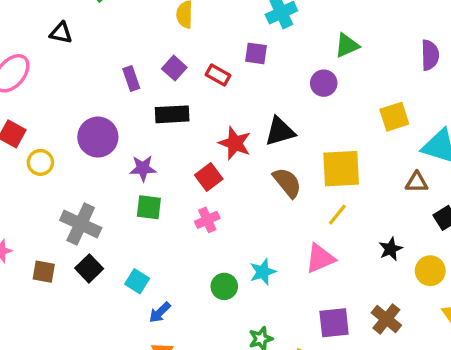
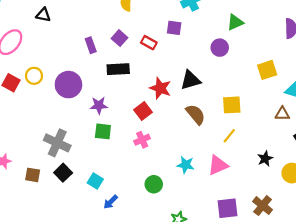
yellow circle: (40, 162) -> (34, 76), moved
yellow square: (341, 169) -> (232, 105), size x0.7
cyan star: (263, 272) -> (186, 165), moved, turned 30

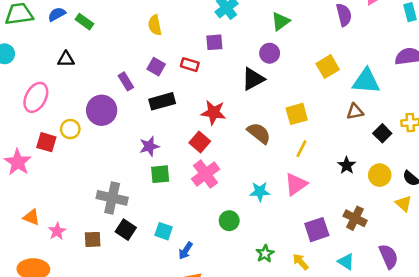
black triangle: (190, 80) -> (253, 79), moved
purple circle: (68, 85) -> (102, 110), moved
pink cross: (142, 140) -> (206, 174), size x1.5

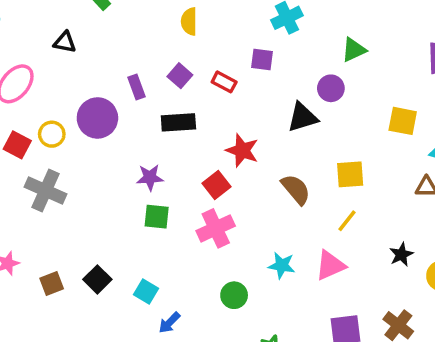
yellow square: (328, 67) -> (403, 121), turned 30
gray cross: (112, 198) -> (46, 191), moved
brown square: (93, 239) -> (52, 283), turned -30

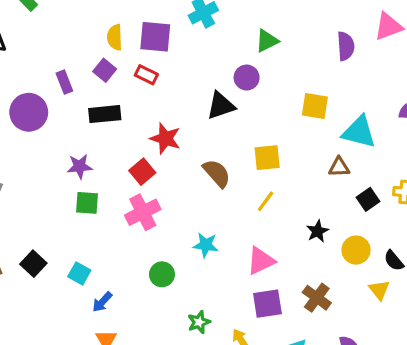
yellow semicircle: (189, 21) -> (115, 37), moved
purple square: (262, 59) -> (155, 37), moved, size x1.5
pink triangle: (330, 265) -> (261, 261), moved

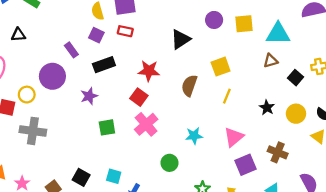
purple circle: (247, 78) -> (214, 20), moved
purple star: (80, 166) -> (89, 96), moved
brown semicircle: (217, 173) -> (189, 86), turned -105

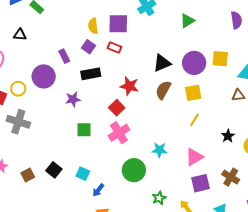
purple circle: (214, 20) -> (194, 63), moved, size x1.5
brown semicircle: (189, 86) -> (163, 90), moved
green circle: (169, 163) -> (134, 170), size x1.5

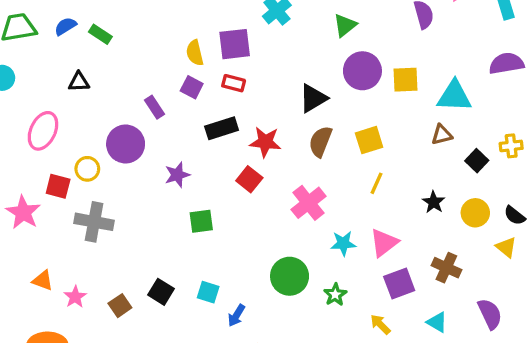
purple circle: (194, 63) -> (362, 71), moved
black rectangle: (91, 74) -> (222, 128), moved
pink cross: (119, 133) -> (308, 203), moved
cyan star: (159, 150) -> (343, 243), moved
green star: (159, 198) -> (335, 295), moved

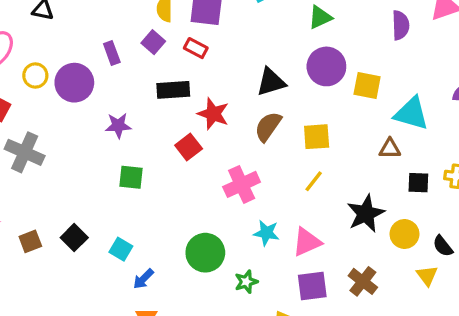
black square: (477, 161) -> (418, 183), turned 35
yellow circle: (87, 169) -> (35, 76), moved
black star: (434, 202) -> (366, 214), size x1.6

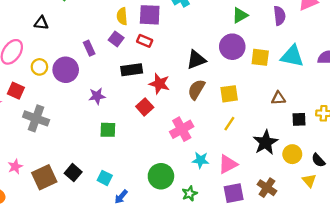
green triangle: (320, 17) -> (240, 15), moved
cyan triangle: (411, 113) -> (292, 56), moved
brown square: (30, 241) -> (44, 177), size x1.6

